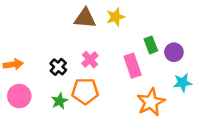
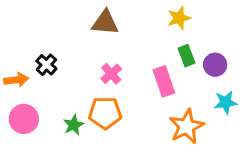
yellow star: (116, 17) -> (179, 18), moved
black cross: (58, 67) -> (46, 65), moved

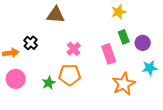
brown triangle: (105, 23) -> (56, 15), moved

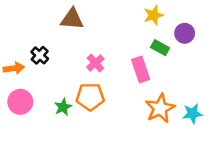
green rectangle: (124, 37) -> (160, 48), turned -40
purple circle: (143, 43) -> (185, 33), moved
cyan star: (150, 68) -> (192, 114), moved

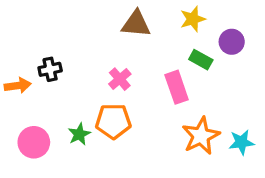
brown triangle: (72, 19) -> (136, 24), moved
black cross: (40, 55) -> (50, 69), turned 36
pink circle: (20, 102) -> (34, 142), moved

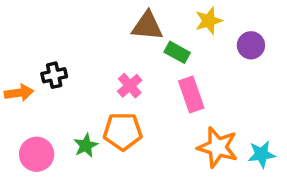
green rectangle: (201, 60) -> (177, 52), moved
orange star: (201, 136) -> (218, 147), turned -30

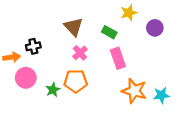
brown triangle: (147, 26) -> (73, 27), moved, turned 42
pink circle: (37, 154) -> (26, 78), moved

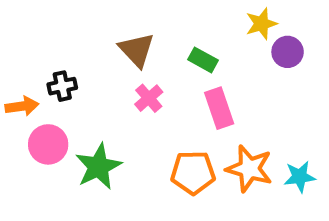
yellow star: (129, 13) -> (261, 24), moved
orange pentagon: (76, 81) -> (193, 173), moved
green star: (53, 90) -> (98, 167), size x1.6

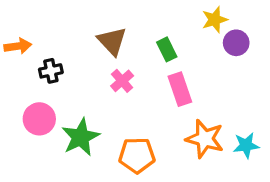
green rectangle: (203, 60) -> (167, 49), turned 35
orange arrow: (22, 106) -> (18, 46), moved
orange pentagon: (193, 173) -> (137, 155), moved

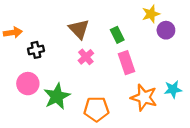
cyan star: (246, 145) -> (173, 89), moved

